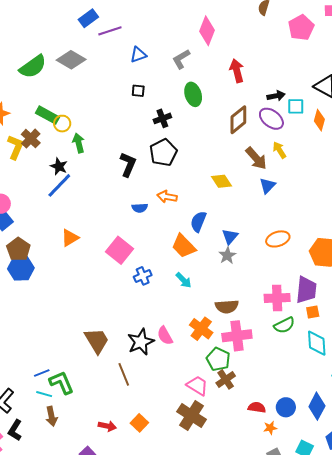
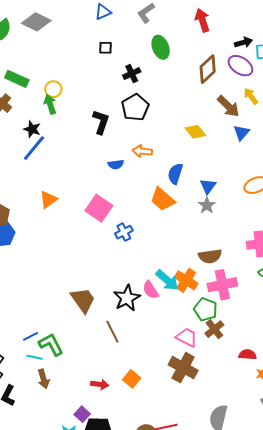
yellow circle: (62, 124) -> (53, 89), moved
cyan arrow: (184, 280) -> (167, 280), moved, size x1.4

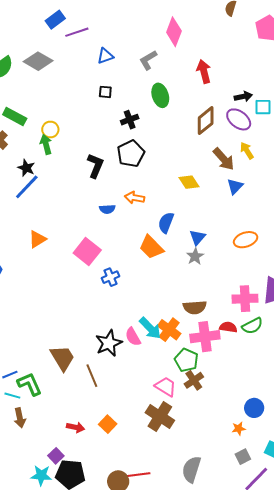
brown trapezoid: (83, 300) -> (62, 358), moved
red semicircle: (248, 355) -> (228, 327), moved

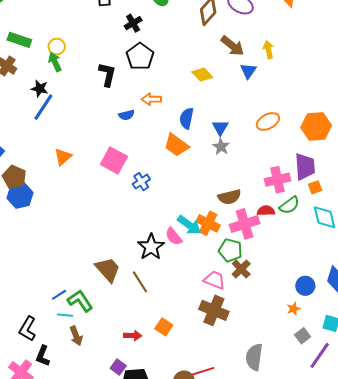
yellow arrow: (247, 151) -> (268, 50), moved, turned 30

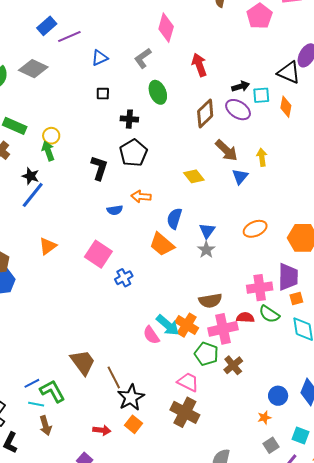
black cross: (133, 23) -> (129, 119), turned 30
green semicircle: (289, 205) -> (269, 314), turned 65
black star: (151, 247) -> (131, 397), moved
brown cross: (241, 269) -> (233, 365), moved

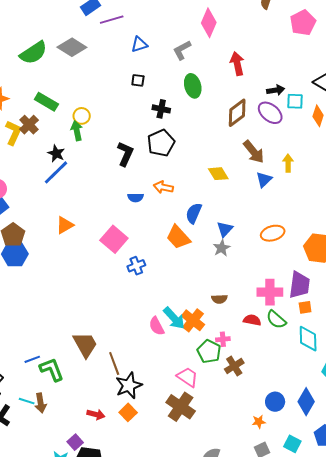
brown semicircle: (210, 301) -> (219, 299), size x0.7
pink cross: (223, 329) -> (223, 339), moved, size x0.5
cyan line: (36, 404) -> (27, 401), moved

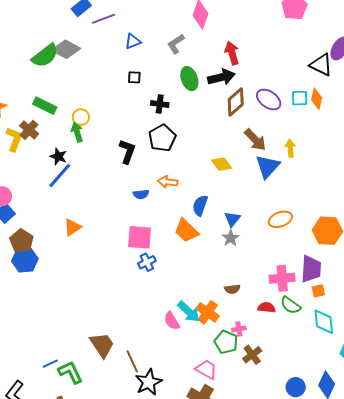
green semicircle: (33, 53) -> (45, 56), moved
black arrow: (276, 90) -> (221, 77), moved, size x1.5
cyan square: (295, 101) -> (300, 98), moved
blue triangle: (264, 180) -> (268, 167), size x1.5
pink square: (114, 239) -> (140, 237), moved, turned -32

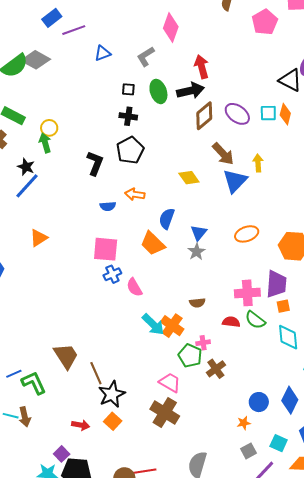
black square: (134, 77) -> (128, 89), moved
pink semicircle: (172, 321) -> (134, 287), moved

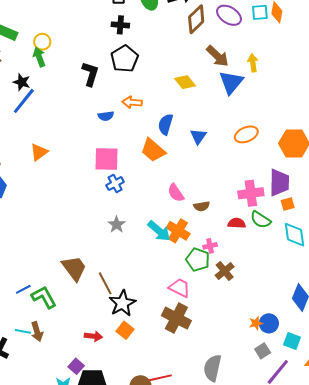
gray star: (197, 252) -> (117, 225), moved
pink semicircle: (134, 287) -> (176, 193), moved
blue circle: (259, 402) -> (269, 323), moved

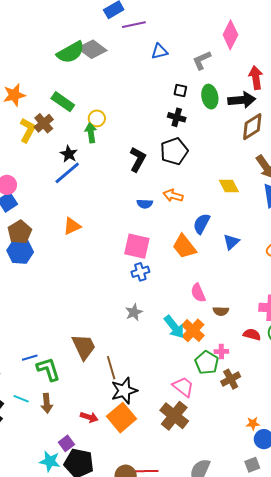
orange star: (256, 323) -> (253, 423), moved
orange square: (125, 330) -> (121, 418), size x1.6
brown arrow: (37, 332) -> (47, 403), moved

